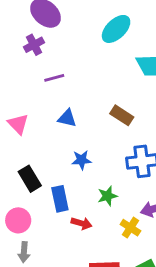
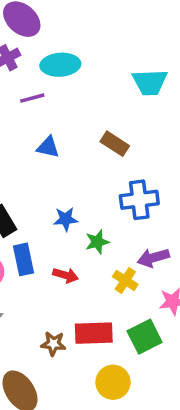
cyan ellipse: (116, 29) -> (60, 65), moved, turned 40
blue star: (82, 160) -> (66, 219), moved
blue rectangle: (60, 199) -> (24, 259), moved

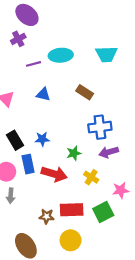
cyan ellipse: (60, 65) -> (61, 55), moved
blue star: (66, 219) -> (42, 139), moved
purple arrow: (153, 258) -> (109, 152), moved
red arrow: (66, 275) -> (54, 174), size x1.6
yellow circle: (113, 382) -> (71, 240), moved

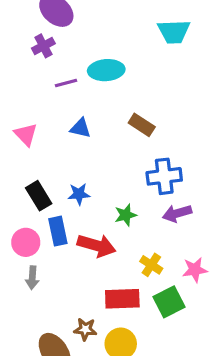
cyan trapezoid: (106, 54) -> (174, 31), moved
yellow cross: (91, 177) -> (151, 265), moved
brown star: (47, 216) -> (85, 329), moved

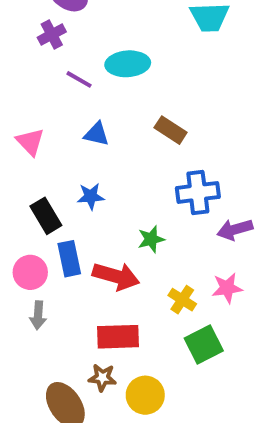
purple line: (66, 83) -> (79, 79), turned 45
blue star: (79, 194) -> (91, 196), moved
purple arrow: (177, 213) -> (235, 229), moved
pink star: (195, 270) -> (227, 288), moved
red rectangle: (122, 299) -> (118, 337), moved

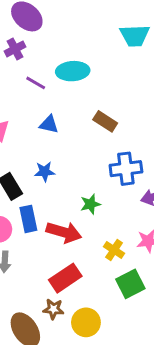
red rectangle: (118, 337) -> (65, 278), turned -32

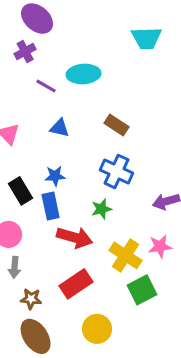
blue cross: (126, 169) -> (116, 171), moved, turned 32
blue rectangle: (28, 219) -> (51, 206), moved
yellow cross: (114, 250) -> (125, 255), size x1.5
brown star: (53, 309) -> (31, 299), moved

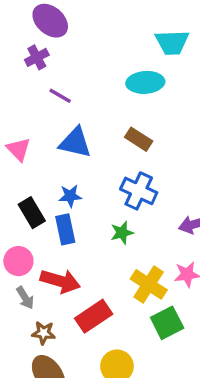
cyan ellipse: (84, 74) -> (145, 82), moved
blue triangle: (60, 128) -> (75, 143), size x1.5
red arrow: (75, 237) -> (60, 281), moved
gray arrow: (15, 267) -> (25, 298), turned -36

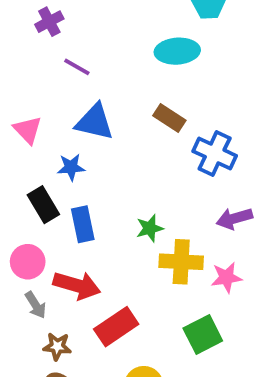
blue cross: (139, 191) -> (215, 153), moved
blue star: (70, 196) -> (71, 167), moved
yellow cross: (149, 284) -> (181, 262), moved, turned -30

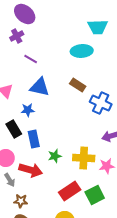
green star: (150, 228) -> (55, 156), moved
red rectangle: (116, 327) -> (70, 191), moved

